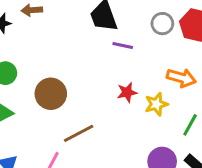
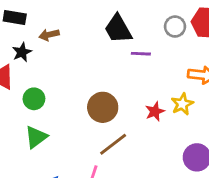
red star: (127, 92) -> (155, 111), moved
brown circle: (51, 94) -> (103, 107), moved

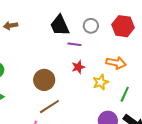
gray circle: (175, 27) -> (91, 26), moved
red star: (155, 111) -> (78, 67), moved

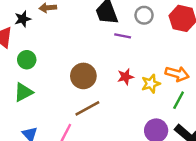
orange arrow: (116, 63) -> (177, 74), moved
red star: (78, 67) -> (125, 77), moved

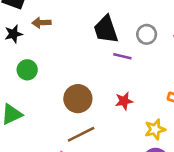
green circle: (27, 60) -> (27, 70), moved
yellow star: (151, 84) -> (155, 129), moved

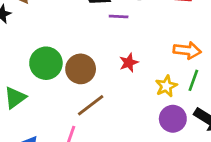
green circle: (27, 70) -> (46, 63), moved, size x1.5

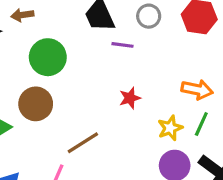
green circle: (46, 63) -> (48, 57), moved
brown circle: (81, 69) -> (36, 104), moved

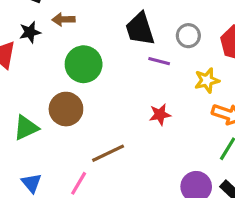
yellow star: (170, 128) -> (207, 80), moved

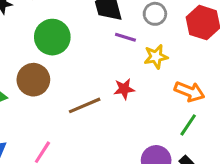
yellow star: (207, 80) -> (156, 57), moved
brown line: (108, 153) -> (85, 105), moved

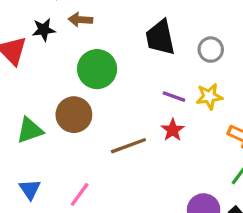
purple line: (125, 37) -> (174, 97), moved
red star: (124, 89) -> (173, 130), turned -30

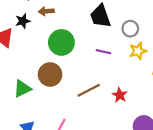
gray circle: (211, 50) -> (130, 29), moved
purple line: (174, 97) -> (103, 52), moved
red star: (173, 130) -> (120, 95), moved

